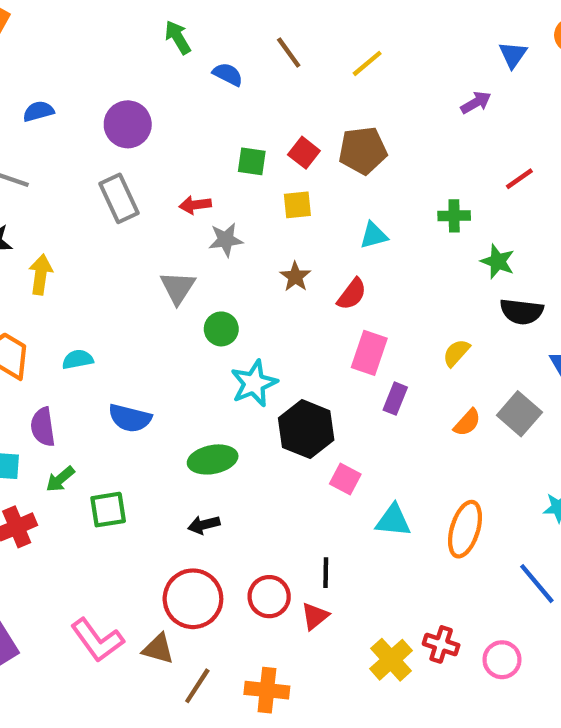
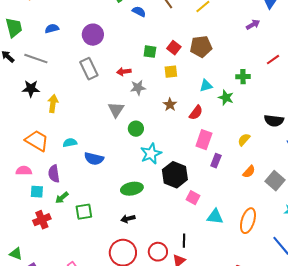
green star: (498, 261) -> (226, 98), moved
gray square: (519, 414) -> (275, 181), moved
blue semicircle: (130, 418) -> (94, 159), moved

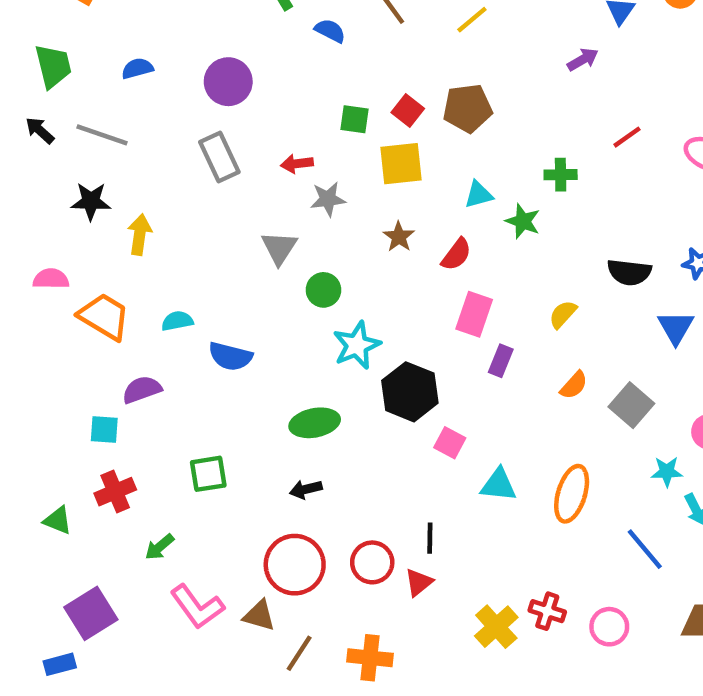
yellow square: (171, 72) -> (401, 164), size x1.5
pink semicircle: (24, 171) -> (51, 279), moved
purple semicircle: (54, 174) -> (142, 390), turned 78
green arrow: (62, 198) -> (160, 547), moved
green triangle: (16, 254) -> (58, 520), moved

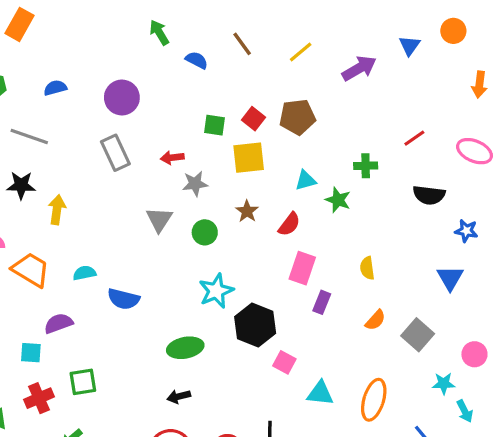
purple arrow: (583, 59) -> (359, 68), moved, size x1.5
black semicircle: (629, 272) -> (429, 195), moved
green circle: (323, 290) -> (205, 232), moved
yellow semicircle: (563, 314) -> (367, 268), turned -50
green square: (208, 474) -> (83, 382), moved

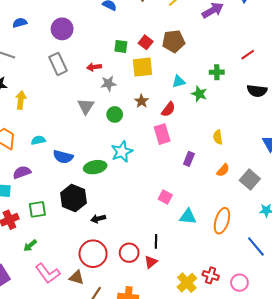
pink rectangle: (302, 268) -> (162, 134), moved, turned -36
black hexagon: (255, 325) -> (73, 198), moved
green ellipse: (185, 348) -> (95, 167), moved

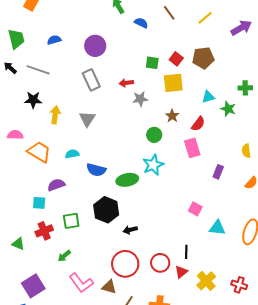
gray triangle: (86, 106) -> (87, 119), moved
green circle: (115, 114) -> (154, 135), moved
yellow cross: (187, 283) -> (206, 281), moved

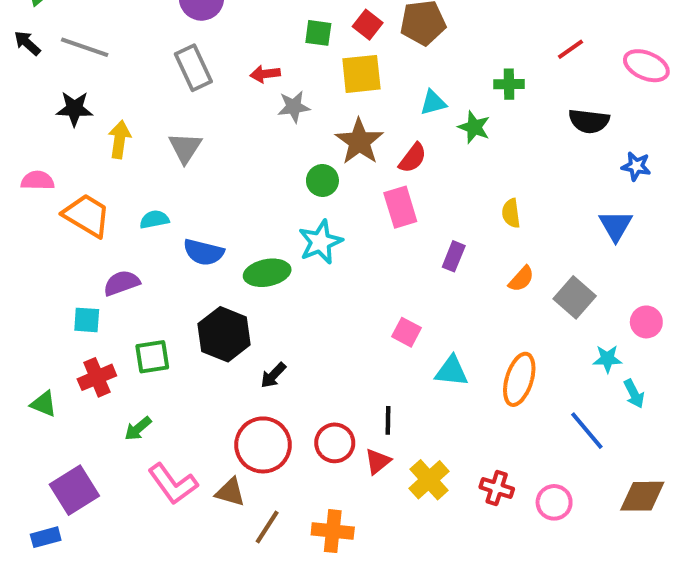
brown star: (172, 116) -> (359, 142), size x1.6
black arrow: (130, 230) -> (273, 375), turned -32

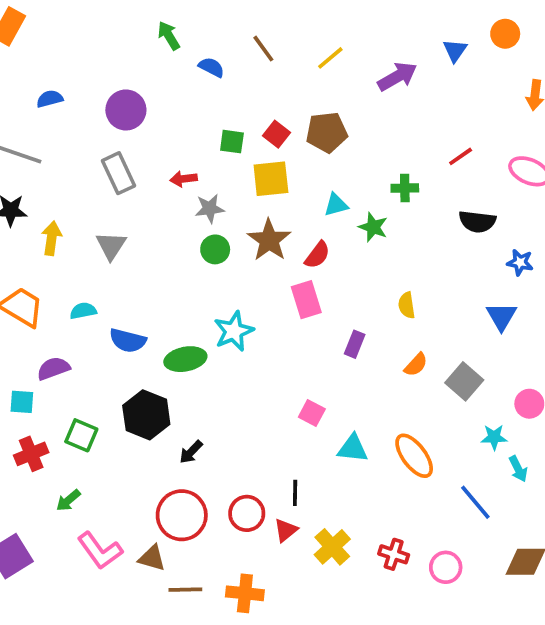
green circle: (322, 180) -> (215, 249), moved
green square: (152, 357) -> (81, 435), turned 32
orange ellipse: (519, 379) -> (414, 456), turned -54
brown line: (267, 527) -> (185, 590), turned 56

